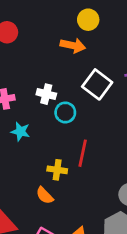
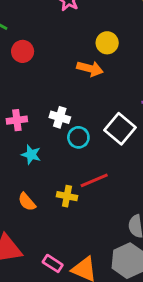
white square: (97, 84) -> (120, 129), moved
red line: (83, 153) -> (94, 180), turned 52
orange semicircle: (45, 195) -> (27, 202), moved

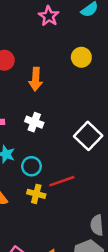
orange arrow: (90, 69) -> (36, 79), moved, turned 75
cyan circle: (78, 137) -> (31, 166), moved

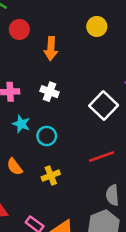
red line: (62, 181) -> (102, 156), moved
yellow cross: (36, 194) -> (51, 176), moved, turned -36

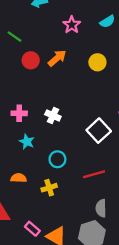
orange arrow: (51, 48) -> (57, 58), moved, turned -138
cyan circle: (47, 136) -> (57, 159), moved
orange semicircle: (15, 167) -> (19, 178), turned 126

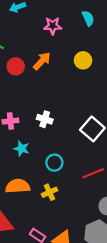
cyan semicircle: (107, 22) -> (88, 18), turned -77
pink star: (72, 25) -> (53, 26), turned -30
orange semicircle: (19, 178) -> (18, 186), size x1.5

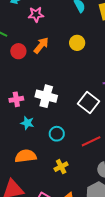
pink star: (53, 26) -> (36, 14), moved
white cross: (45, 119) -> (46, 96), size x1.5
yellow cross: (49, 192) -> (61, 167), moved

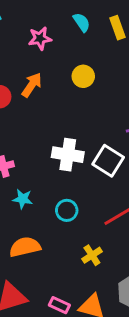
pink star: (36, 14) -> (40, 38), moved
white cross: (46, 96) -> (68, 155), moved
yellow cross: (61, 167) -> (92, 255), moved

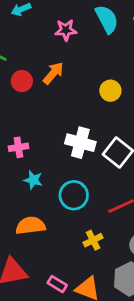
cyan semicircle: (82, 22) -> (107, 19), size x1.5
yellow circle: (83, 76) -> (110, 91), moved
cyan circle: (67, 210) -> (74, 195), size x1.4

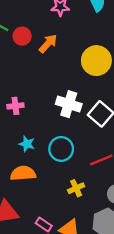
red circle: (22, 81) -> (22, 36), moved
yellow circle: (110, 91) -> (96, 61), size x1.6
cyan star: (33, 180) -> (27, 144), moved

